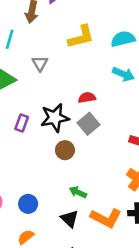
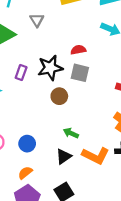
gray square: (88, 124) -> (80, 73), turned -36
black triangle: (70, 219) -> (64, 156), turned 42

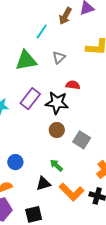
red semicircle: (78, 50) -> (73, 85), moved
purple rectangle: (21, 73) -> (30, 99), size x1.5
gray square: (80, 73) -> (82, 140), moved

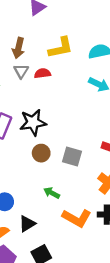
brown arrow: (65, 16) -> (18, 48), moved
red semicircle: (73, 85) -> (42, 73), moved
black triangle: (43, 184) -> (27, 224), moved

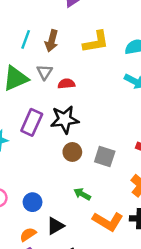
gray triangle: (21, 71) -> (44, 72), moved
red semicircle: (42, 73) -> (66, 84), moved

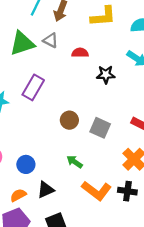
gray triangle: (44, 72) -> (51, 40), turned -42
red semicircle: (66, 84) -> (80, 53), moved
black star: (65, 120) -> (106, 75), moved, size x0.7

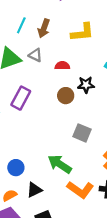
brown circle: (69, 120) -> (66, 96), moved
green arrow: (75, 162) -> (60, 164), size x1.6

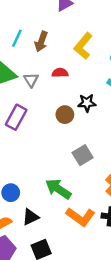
yellow L-shape: (82, 32) -> (83, 46), turned 135
gray triangle: (35, 55) -> (31, 80), moved, turned 32
red semicircle: (62, 66) -> (60, 73), moved
gray square: (82, 133) -> (83, 155), turned 36

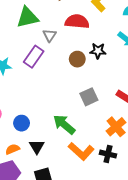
red semicircle: (60, 73) -> (77, 21), size x1.6
gray triangle: (31, 80) -> (50, 35), moved
black triangle: (31, 217) -> (37, 147), turned -42

